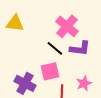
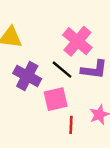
purple cross: (25, 83) -> (27, 76), moved

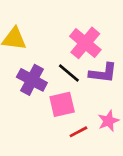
red line: (71, 125) -> (78, 132), turned 60

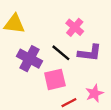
pink cross: (85, 43) -> (75, 27), size x0.7

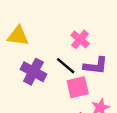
pink square: (55, 79) -> (78, 87), moved

